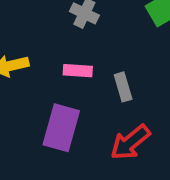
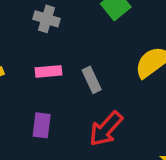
purple rectangle: (61, 128) -> (42, 125), size x0.6

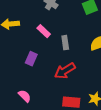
pink rectangle: (49, 71) -> (44, 31), turned 32

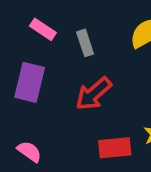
purple rectangle: (31, 59) -> (30, 82), size x1.5

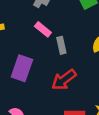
pink rectangle: (43, 29) -> (43, 29), moved

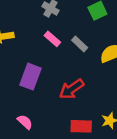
gray rectangle: (61, 45) -> (80, 44), moved, turned -35

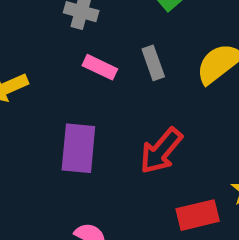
gray rectangle: (80, 44) -> (153, 63), turned 42

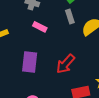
gray rectangle: (153, 63) -> (70, 17), moved

